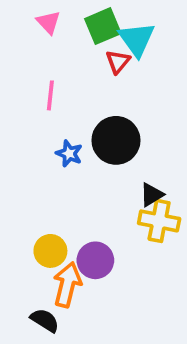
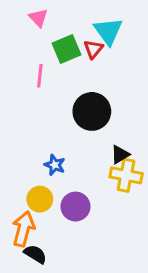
green square: (103, 26) -> (67, 49), moved
blue star: (69, 154) -> (55, 165), moved
orange arrow: (67, 285) -> (23, 229), moved

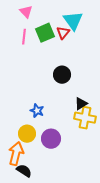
pink line: (40, 76) -> (24, 37), moved
black circle: (92, 111) -> (62, 75), size x0.7

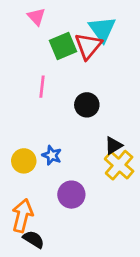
red triangle: (63, 33) -> (88, 46), size x1.5
pink line: (24, 37) -> (42, 87), moved
yellow cross: (85, 118) -> (119, 165), turned 30
yellow circle: (27, 134) -> (24, 161), moved

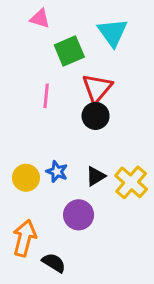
pink triangle: (36, 17) -> (40, 19), turned -30
red triangle: (88, 46) -> (97, 88), moved
black triangle: (113, 145) -> (96, 176), moved
black semicircle: (34, 239) -> (54, 263), moved

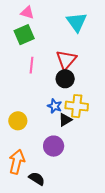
green square: (69, 51) -> (24, 35), moved
blue star: (57, 172) -> (55, 106), moved
yellow cross: (131, 182) -> (77, 106), moved, turned -35

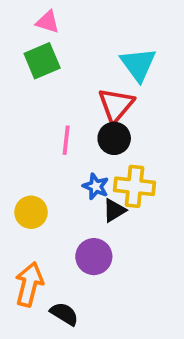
cyan triangle: (77, 22) -> (138, 64), moved
pink line: (31, 65) -> (66, 140), moved

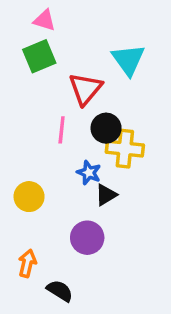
red triangle: (116, 105) -> (86, 89), moved
yellow cross: (134, 186) -> (125, 149), moved
orange arrow: (29, 284) -> (27, 263), size x0.7

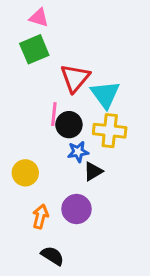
cyan triangle: (128, 60) -> (105, 95), moved
black circle: (106, 128) -> (69, 125), moved
blue star: (89, 173) -> (78, 152), turned -30
orange arrow: (27, 263) -> (40, 217), moved

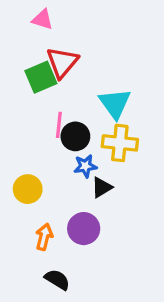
green square: (34, 49) -> (41, 77), moved
red triangle: (75, 78) -> (62, 62), moved

